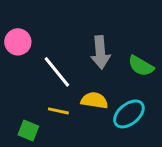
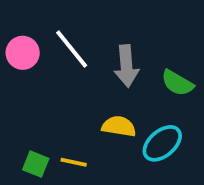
white line: (57, 72) -> (72, 49), moved
yellow line: (58, 111) -> (74, 162), moved

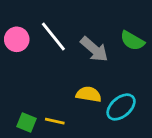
gray arrow: (126, 66) -> (94, 49), turned -44
green semicircle: (177, 83) -> (132, 41), moved

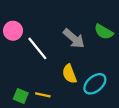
white line: (53, 37) -> (37, 48), moved
yellow semicircle: (89, 94) -> (69, 74), turned -120

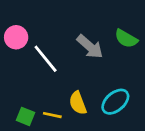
yellow semicircle: (69, 74) -> (78, 103), moved

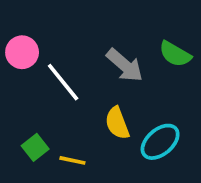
yellow semicircle: (78, 103) -> (117, 123), moved
green square: (25, 116) -> (35, 147), moved, turned 30

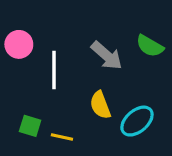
white line: (63, 82) -> (54, 70), turned 39
green square: (35, 147) -> (30, 126), turned -35

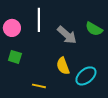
white line: (54, 70) -> (39, 20), moved
green square: (30, 126) -> (15, 57), moved

